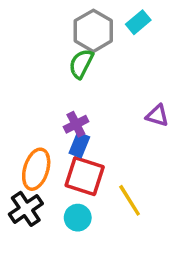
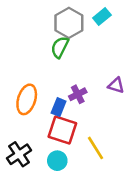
purple cross: (76, 124) -> (78, 94), moved
orange ellipse: (36, 169) -> (27, 99), moved

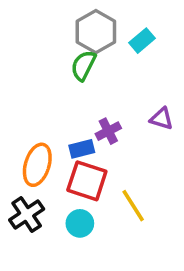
cyan rectangle: (102, 16) -> (142, 41), moved
orange ellipse: (27, 99) -> (37, 165), moved
blue rectangle: (59, 107) -> (82, 149), turned 54

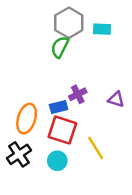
cyan rectangle: (142, 41) -> (102, 29), turned 42
purple triangle: (162, 119) -> (116, 99), moved

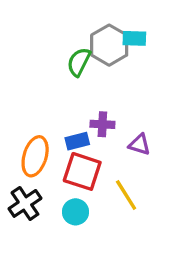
gray hexagon: (69, 23) -> (109, 45), moved
purple cross: (78, 94) -> (102, 124), turned 30
purple triangle: (116, 99) -> (140, 145), moved

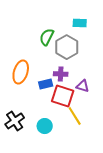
gray hexagon: (109, 45) -> (67, 47), moved
orange ellipse: (35, 156) -> (21, 72), moved
red square: (82, 171) -> (63, 96), moved

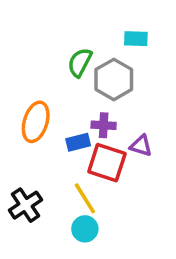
yellow line: (75, 116) -> (85, 198), moved
cyan circle: (45, 126) -> (85, 229), moved

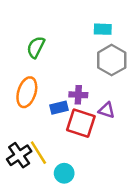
green semicircle: (80, 62) -> (36, 47), moved
gray hexagon: (114, 79) -> (112, 60), moved
yellow line: (85, 198) -> (38, 153), moved

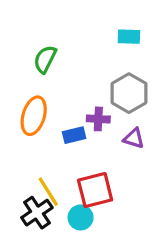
gray hexagon: (112, 60) -> (129, 93), moved
red square: (81, 123) -> (95, 190), moved, turned -32
black cross: (19, 155) -> (37, 213), moved

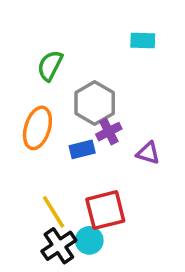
gray hexagon: (129, 93) -> (95, 103), moved
purple cross: (98, 119) -> (109, 132), turned -30
black cross: (37, 213) -> (59, 246), moved

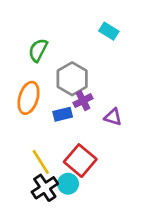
cyan rectangle: (143, 41) -> (109, 31), turned 30
red square: (105, 210) -> (80, 161), turned -36

